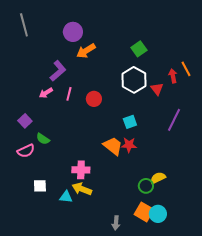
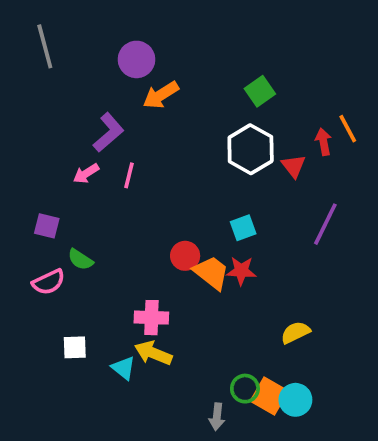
red circle: (94, 99) -> (185, 256), moved
purple square: (25, 121) -> (47, 226), turned -32
green circle: (146, 186) -> (245, 389), moved
cyan triangle: (66, 197) -> (123, 368), turned 32

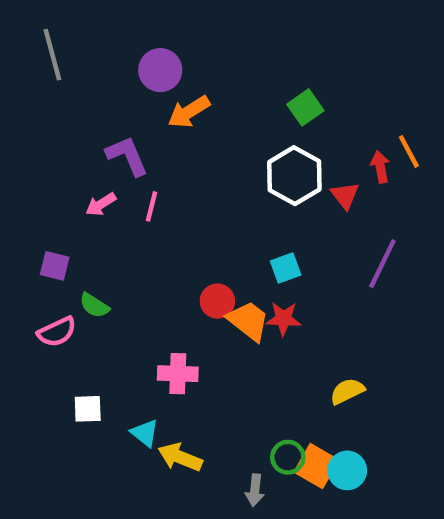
purple L-shape: (108, 132) -> (127, 156), turned -72
yellow arrow: (153, 353) -> (180, 457), moved

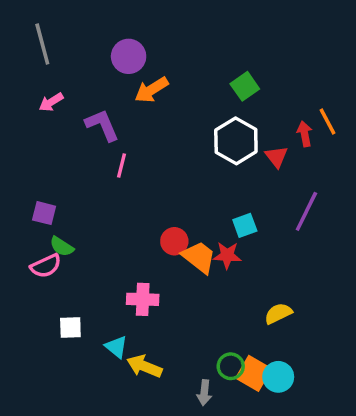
pink arrow: (101, 204) -> (51, 102), moved
cyan square: (286, 268) -> (245, 225), moved
green semicircle: (94, 305) -> (62, 247), moved

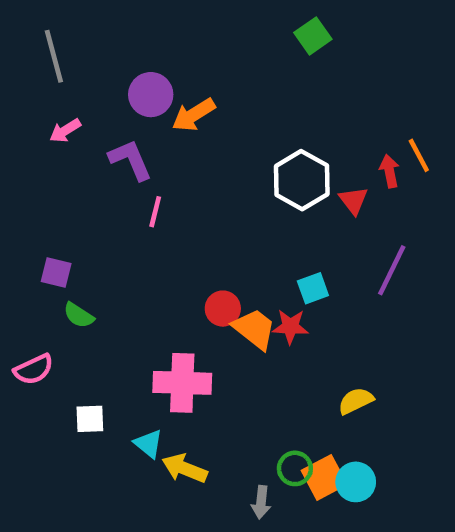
purple circle: (129, 56) -> (151, 95), moved
green square: (245, 86) -> (313, 36), moved
pink semicircle: (46, 266) -> (34, 369), moved
pink cross: (143, 299) -> (182, 383), size x1.4
orange square: (254, 373) -> (324, 477), turned 32

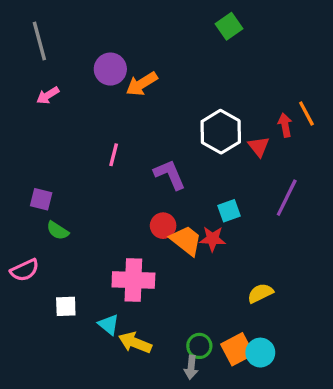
purple L-shape: (130, 160) -> (170, 175), moved
green circle: (295, 468) -> (199, 346), moved

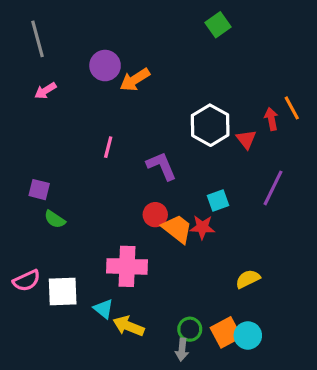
pink semicircle: (25, 270) -> (27, 281), moved
white square: (66, 306) -> (63, 292), size x1.5

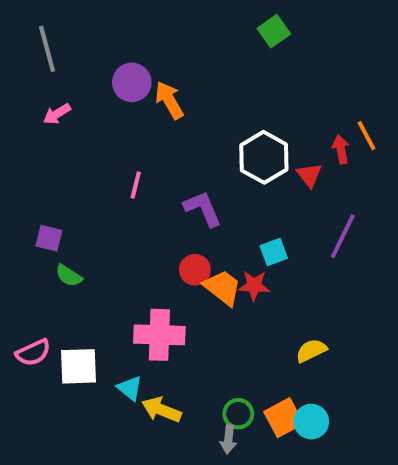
orange arrow: (135, 80) -> (169, 100), turned 92

